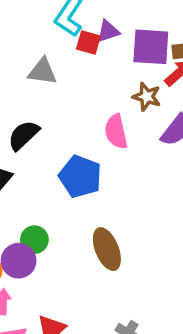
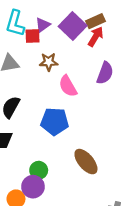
purple square: (151, 47) -> (73, 26), turned -32
brown star: (147, 97) -> (49, 62), moved

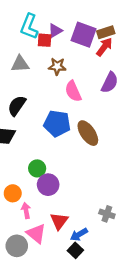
purple square: (73, 26) -> (83, 35), turned -30
brown ellipse: (86, 162) -> (88, 133), moved
purple circle: (33, 187) -> (48, 185), moved

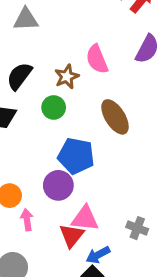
brown star: (57, 66) -> (67, 77), moved, turned -30
blue pentagon: (57, 124) -> (76, 156), moved
green circle: (37, 168) -> (54, 107), moved
pink triangle: (36, 234) -> (85, 218), moved, turned -35

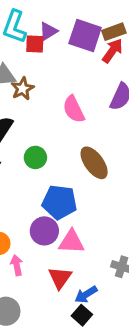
brown star: (67, 77) -> (22, 89), moved
pink triangle: (85, 218) -> (71, 242), moved

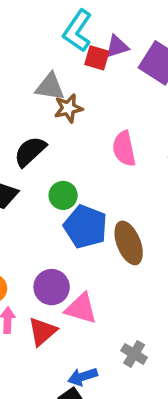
brown ellipse: (94, 163) -> (129, 243), moved
blue pentagon: (59, 202) -> (85, 227), moved
red triangle: (60, 278) -> (42, 331), moved

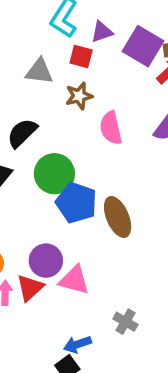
red square: (97, 58) -> (81, 57), moved
brown star: (68, 108) -> (79, 96), moved
green circle: (63, 195) -> (54, 174), size x1.5
red triangle: (42, 331) -> (30, 288), moved

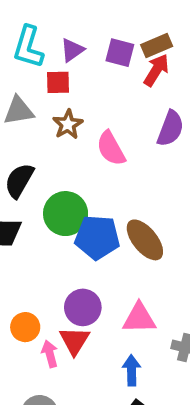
purple square: (143, 46) -> (120, 53), size x0.7
pink triangle: (74, 280) -> (139, 318), moved
blue arrow: (77, 344) -> (132, 370), moved, turned 124

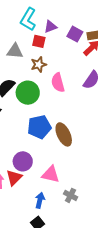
green circle: (66, 214) -> (28, 93), moved
blue pentagon: (97, 237) -> (39, 127), turned -30

